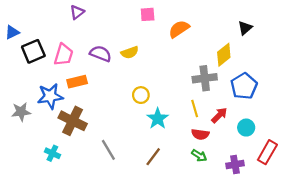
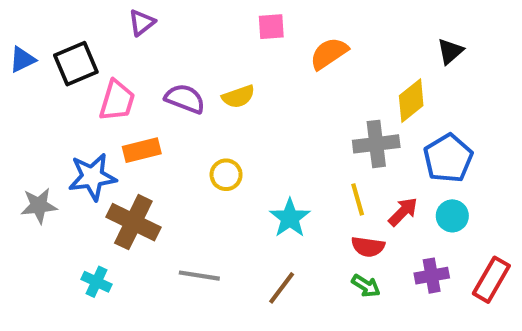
black square: (33, 51) -> (76, 64), moved
yellow circle: (141, 95) -> (226, 175), moved
cyan circle: (246, 128) -> (452, 216), moved
gray line: (108, 150) -> (199, 276), turned -50
purple cross: (235, 164) -> (432, 276), moved

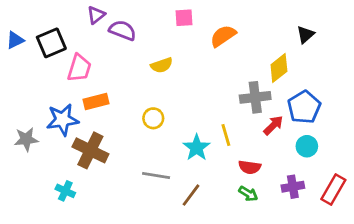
purple semicircle: (185, 99) -> (123, 30), moved
yellow line: (358, 199) -> (226, 135), moved
red arrow: (403, 212) -> (273, 125), moved
gray line: (199, 276) -> (156, 176), moved

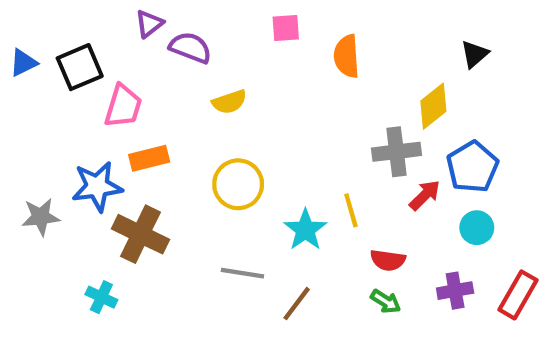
orange semicircle: (223, 36) -> (347, 56), turned -60
yellow semicircle: (162, 65) -> (229, 102), moved
yellow circle: (153, 118) -> (238, 184), size x1.5

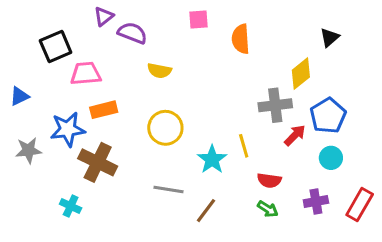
blue triangle: (23, 63) -> (19, 96), moved
yellow semicircle: (229, 102) -> (159, 71), turned 30
pink trapezoid: (123, 106) -> (86, 74), turned -112

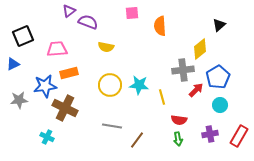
black square: (56, 47) -> (23, 36), moved
cyan star: (212, 159) -> (139, 85), moved, turned -30
green arrow: (268, 209) -> (178, 139), turned 48

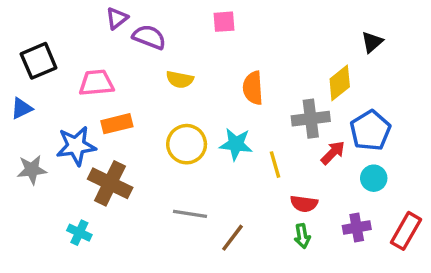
orange semicircle: (160, 26) -> (253, 88), moved

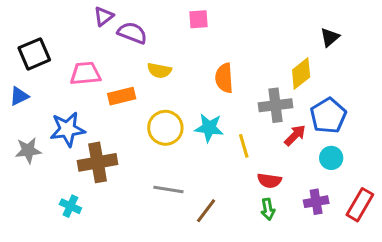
orange rectangle: (117, 124) -> (122, 96), moved
brown cross: (110, 183) -> (98, 162), turned -36

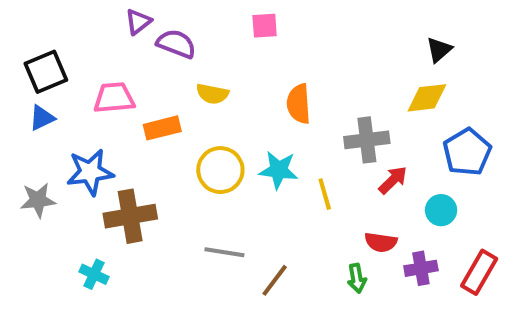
yellow diamond: (301, 74) -> (427, 98), moved, turned 32
blue triangle: (19, 96) -> (42, 118), moved
blue pentagon: (328, 116) -> (467, 152), moved
red semicircle: (269, 181) -> (381, 242), moved

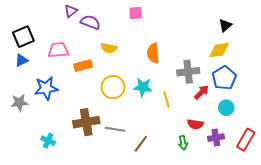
blue pentagon: (467, 152) -> (224, 78), moved
brown cross: (130, 216) -> (86, 122), moved

